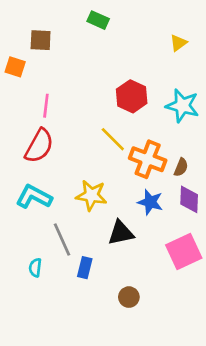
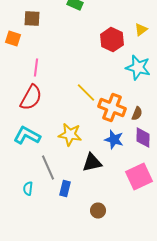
yellow triangle: (178, 43) -> (141, 30), moved
red hexagon: (132, 96) -> (112, 40), moved

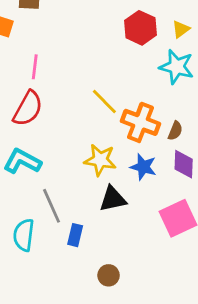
yellow triangle: (141, 30) -> (181, 29), moved
yellow star: (70, 135) -> (100, 160), moved
cyan semicircle: (28, 189) -> (24, 235), size x1.6
brown circle: (98, 211) -> (109, 275), moved

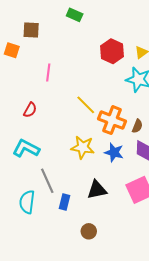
pink line: (35, 67) -> (48, 72), moved
red semicircle: (28, 108) -> (30, 110), size x0.6
black triangle: (113, 199) -> (97, 190), moved

